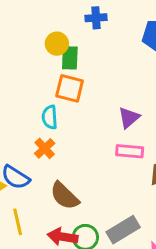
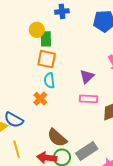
cyan semicircle: (50, 117) -> (49, 80), moved
orange cross: (45, 148) -> (40, 99), moved
brown semicircle: (65, 196) -> (57, 138), moved

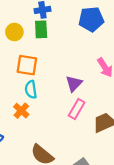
green rectangle: (46, 39) -> (41, 29), moved
pink rectangle: (89, 99) -> (77, 109), turned -60

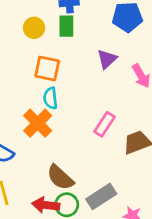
purple triangle: (74, 84) -> (107, 59), moved
orange cross: (21, 111) -> (38, 123), size x1.5

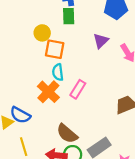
yellow circle: (34, 28) -> (42, 33), moved
pink rectangle: (104, 124) -> (78, 89), moved

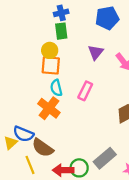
yellow circle: (42, 33) -> (50, 50), moved
pink rectangle: (78, 89) -> (85, 91), moved
brown semicircle: (67, 134) -> (43, 148), moved

